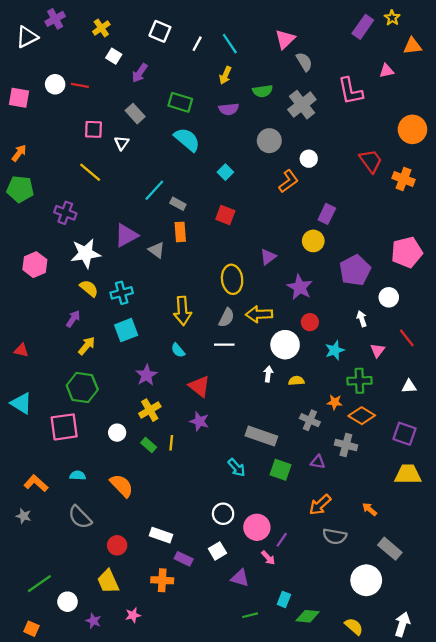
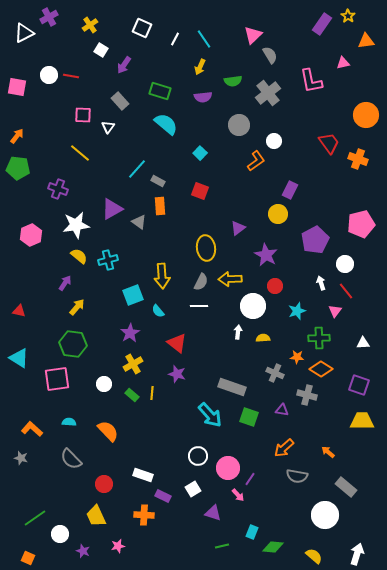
cyan square: (126, 330) -> (133, 295), moved
red line: (407, 338) -> (346, 291), moved
cyan arrow: (237, 468) -> (210, 415), size x1.5

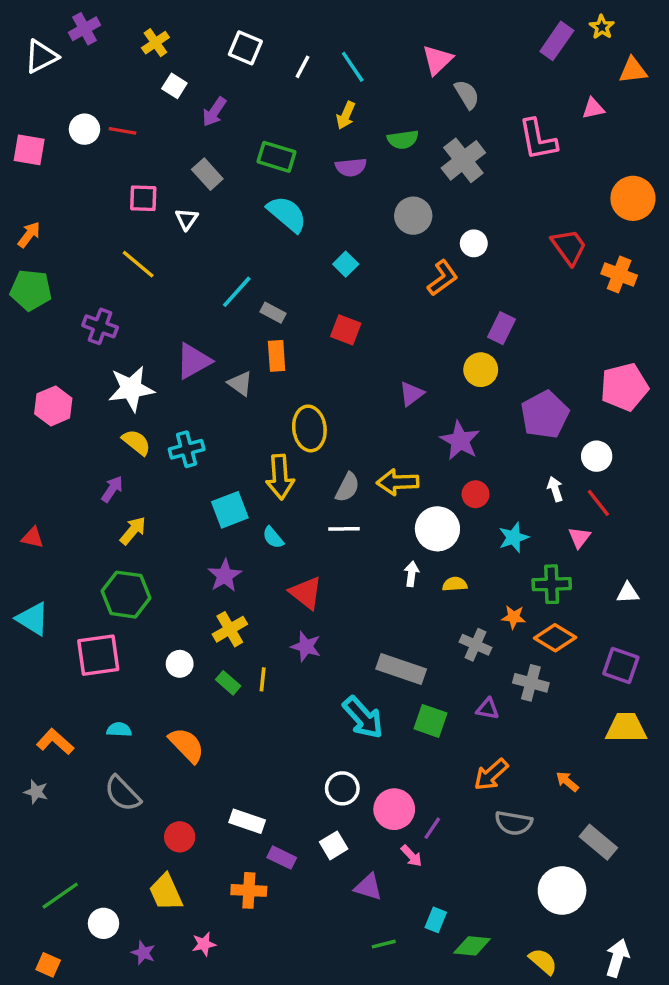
yellow ellipse: (206, 248) -> (309, 428), moved

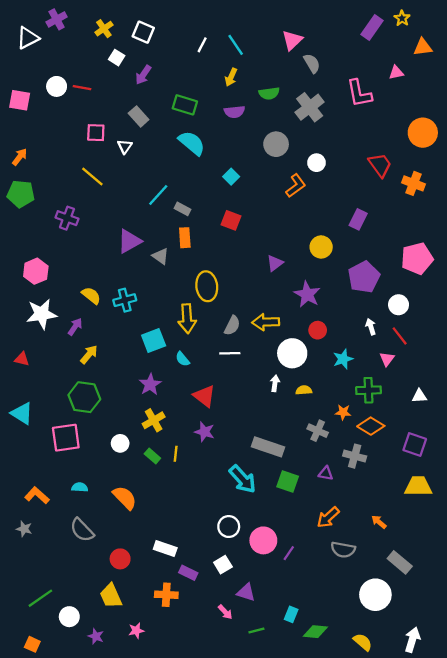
white square: (245, 48) -> (143, 32), moved
purple rectangle: (501, 328) -> (358, 219), moved
white star: (131, 389) -> (42, 314), moved
pink arrow: (411, 856) -> (225, 612), moved

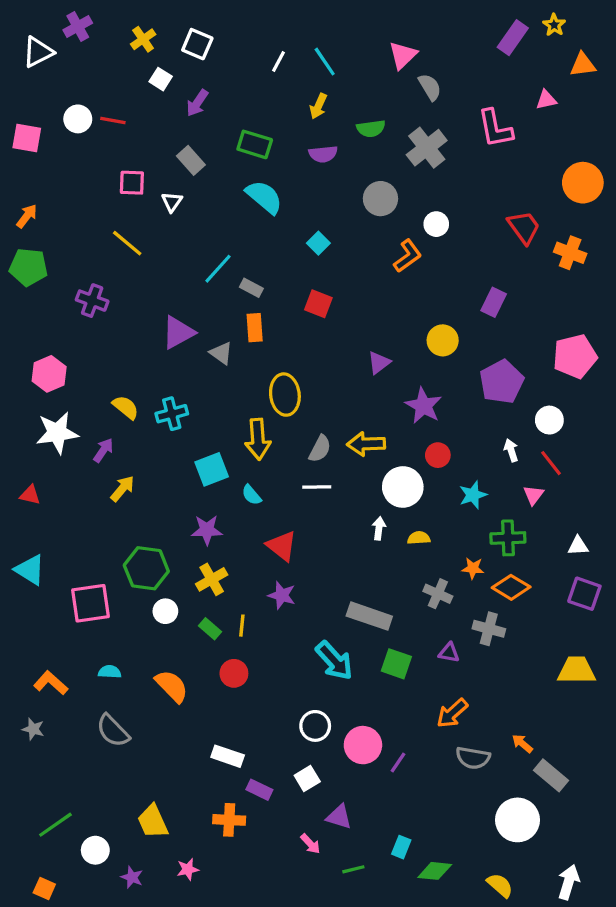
purple star: (150, 384) -> (207, 530), turned 30
green hexagon: (84, 397) -> (146, 568), moved
purple square: (415, 445) -> (584, 594), moved
orange arrow: (379, 522) -> (522, 743), moved
red circle: (120, 559) -> (234, 673), moved

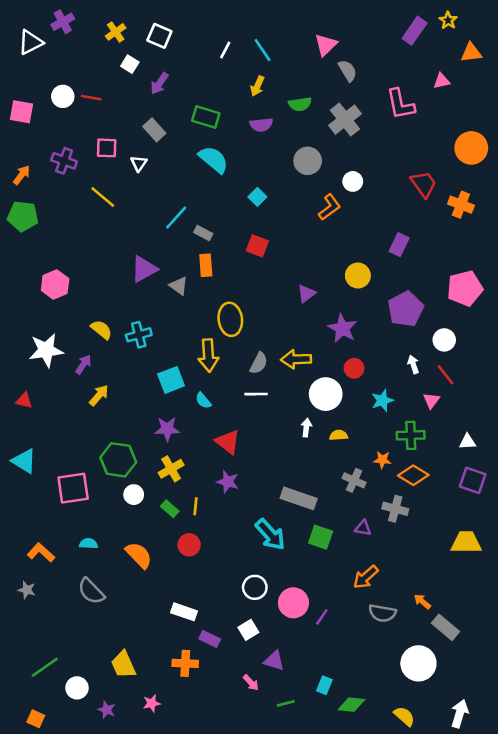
purple cross: (92, 301) -> (64, 161), moved
pink hexagon: (49, 374) -> (55, 285), moved

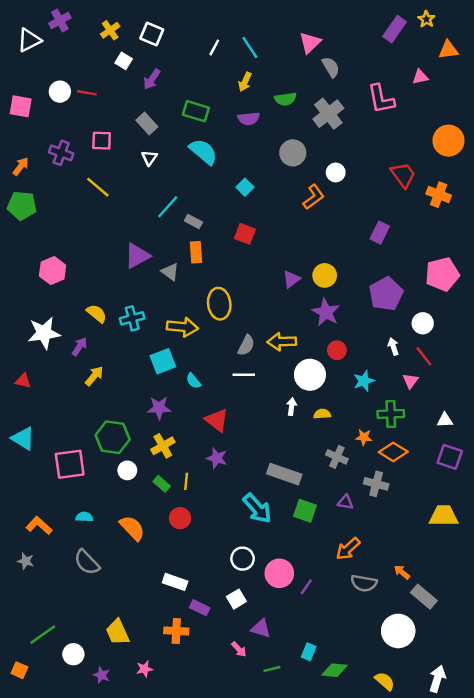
white triangle: (139, 163) -> (149, 158), moved
yellow circle: (358, 276) -> (325, 275), moved
yellow arrow: (208, 355) -> (182, 327), moved, turned -80
orange square: (36, 719) -> (19, 670), moved

